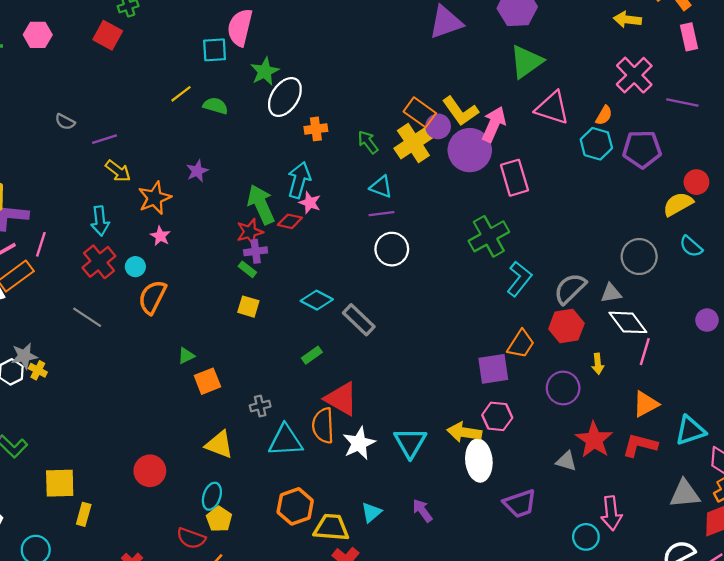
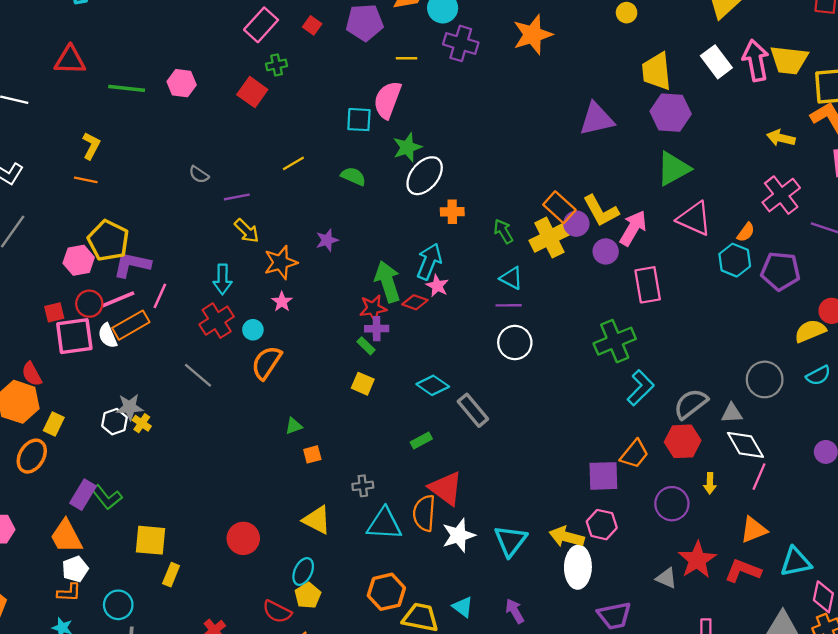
yellow line: (181, 94) -> (293, 163), moved
purple circle: (470, 150) -> (606, 251), size x0.6
cyan semicircle: (691, 246) -> (818, 375), turned -75
orange square: (207, 381) -> (312, 454), size x0.7
cyan triangle: (371, 512) -> (463, 607), turned -50

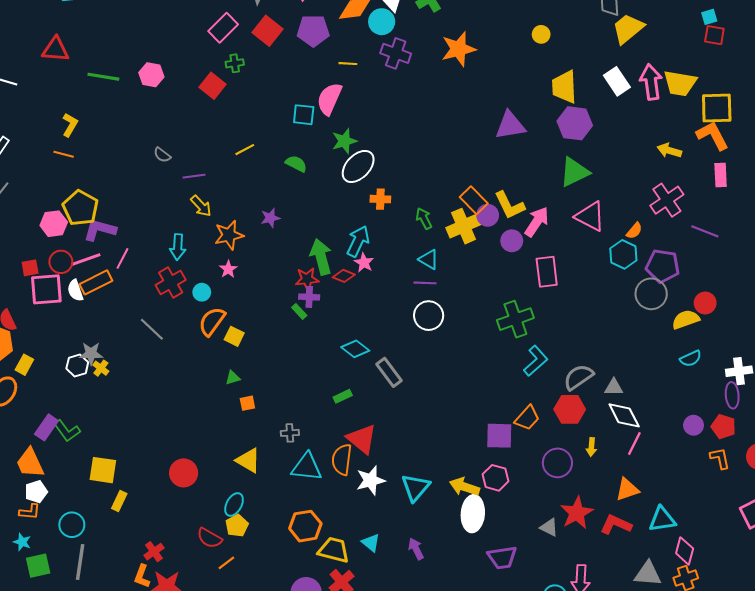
red square: (312, 25) -> (267, 31), size x1.8
gray circle: (765, 379) -> (651, 294), moved
yellow square: (363, 384) -> (234, 336), moved

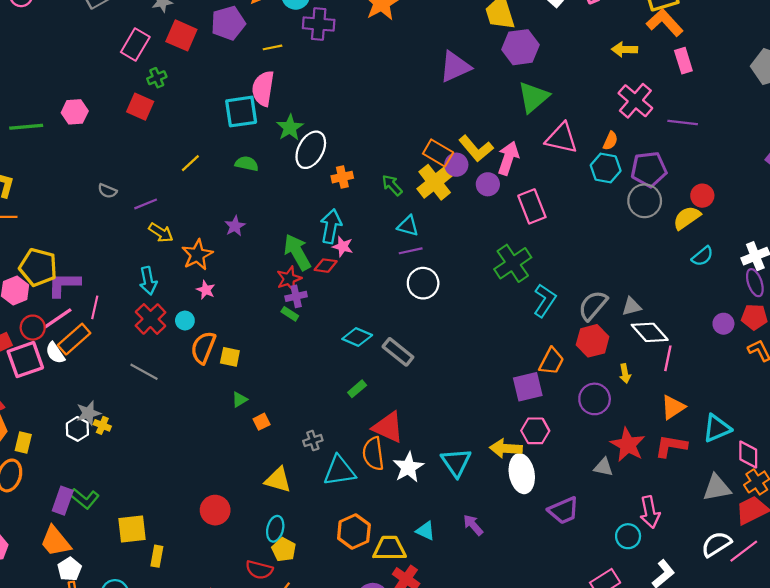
cyan square: (304, 115) -> (241, 112), size x1.4

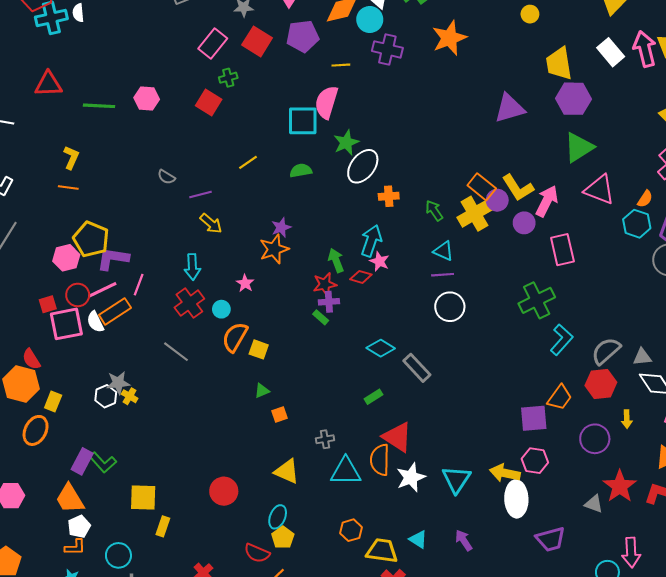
green semicircle: (247, 164) -> (301, 171), turned -30
green arrow: (297, 252) -> (336, 260), size x0.7
orange star: (197, 255) -> (274, 249), moved
orange hexagon: (354, 532) -> (351, 530), size x0.7

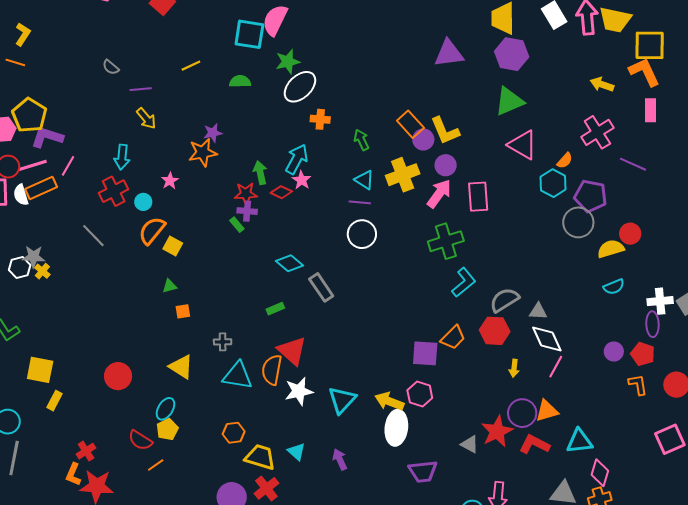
pink arrow: (547, 201) -> (439, 194), moved
yellow cross: (474, 214) -> (403, 175), moved
purple circle: (595, 439) -> (522, 413), moved

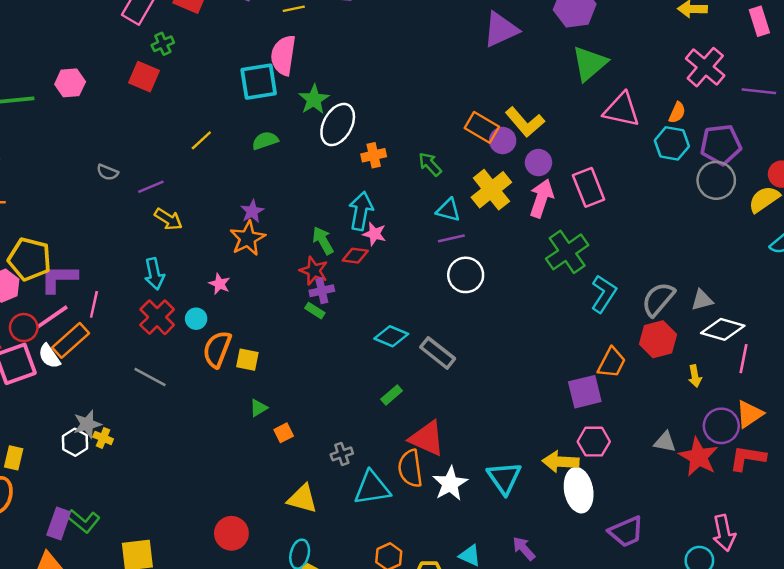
red star: (246, 194) -> (314, 271), turned -30
white diamond: (547, 339) -> (723, 329), turned -32
gray triangle: (470, 444) -> (665, 442), moved

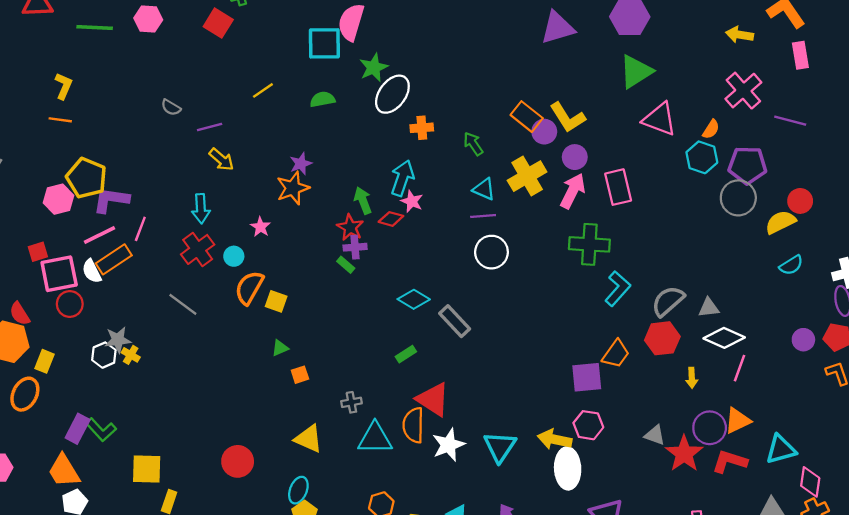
green cross: (567, 252) -> (589, 244), turned 30
red circle: (24, 328) -> (70, 304), moved

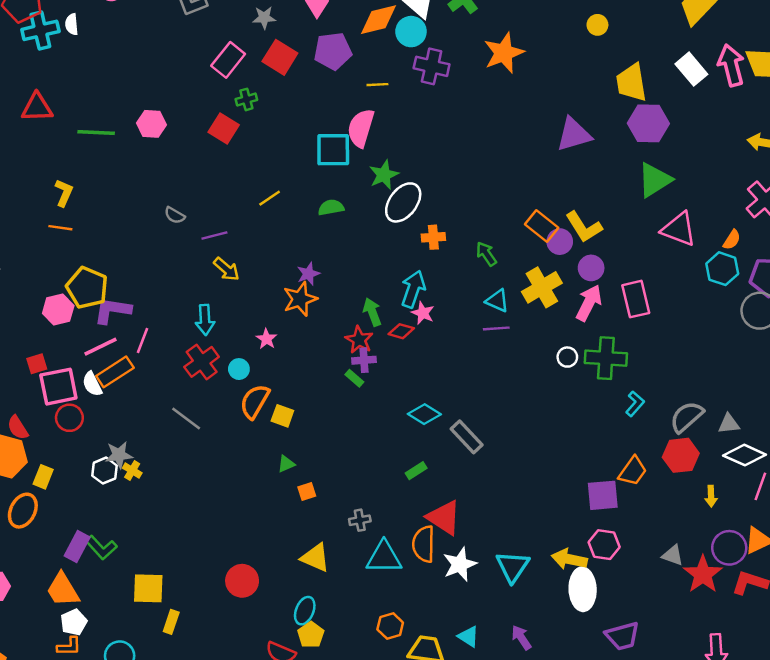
white circle: (491, 252) -> (567, 357), moved, size x0.6
cyan L-shape: (618, 289) -> (635, 404), size x0.7

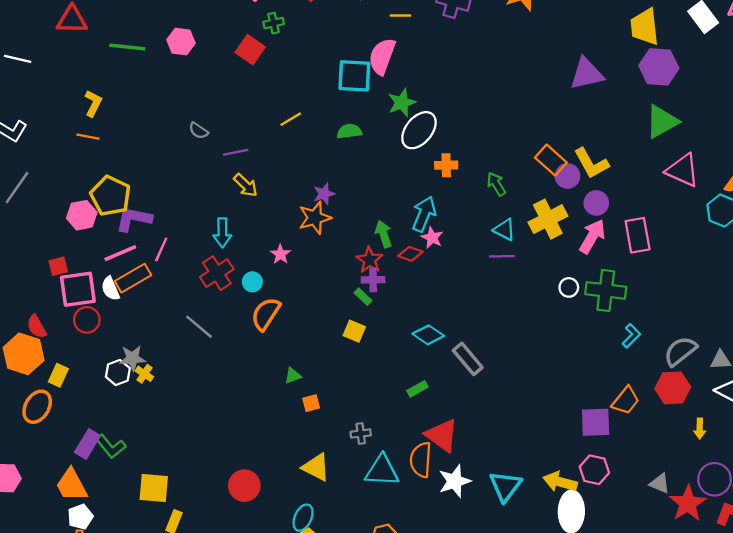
yellow square: (282, 416) -> (354, 331), moved

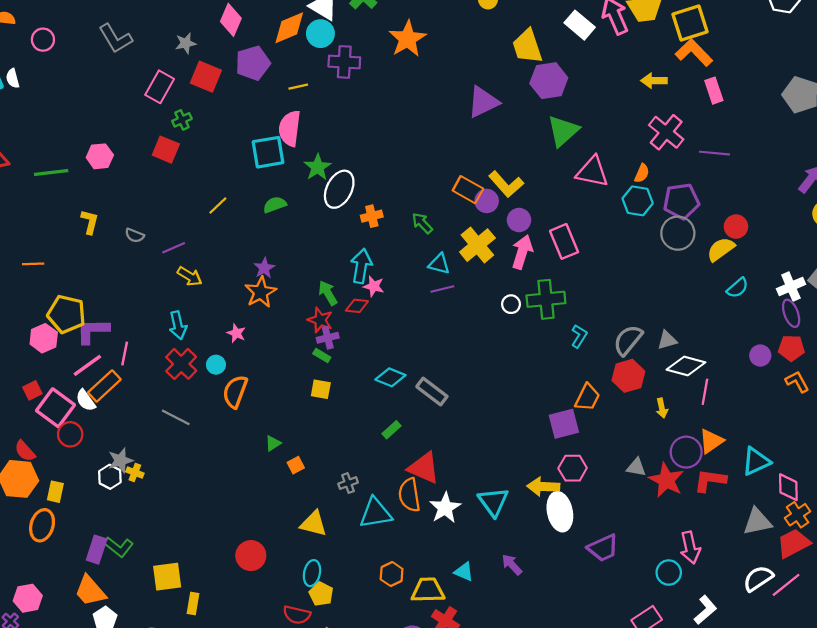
yellow L-shape: (93, 103) -> (90, 222), moved
pink square: (78, 289) -> (56, 408), turned -33

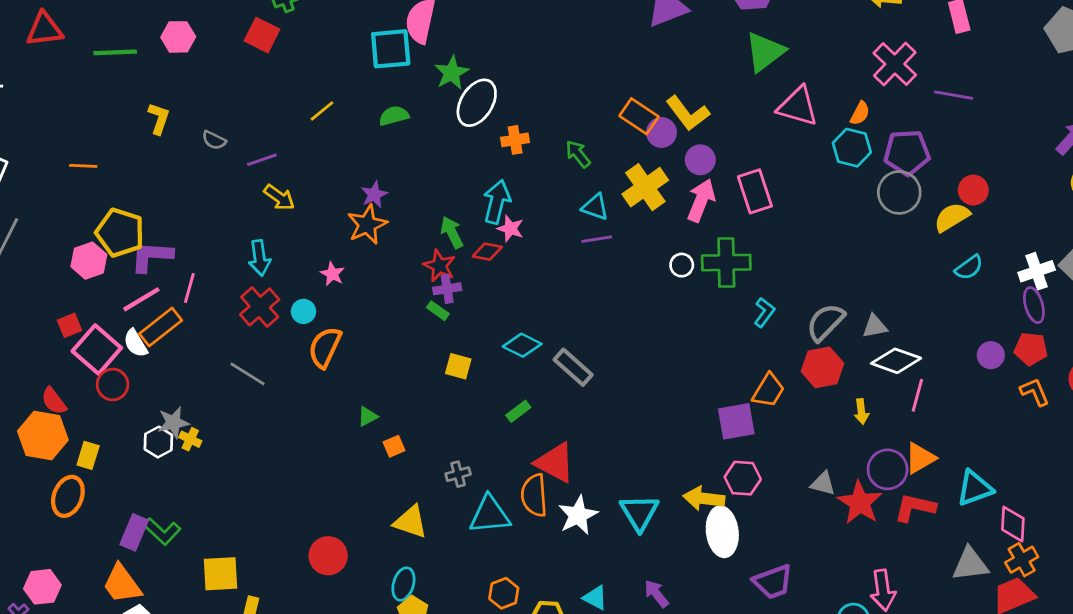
yellow square: (321, 389) -> (458, 366), moved

